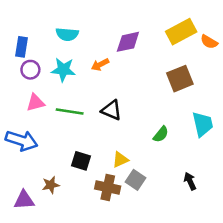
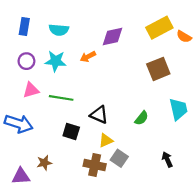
blue rectangle: (22, 47) -> (24, 26), moved
black triangle: (111, 110) -> (99, 115), moved
black square: (81, 161) -> (71, 131), moved

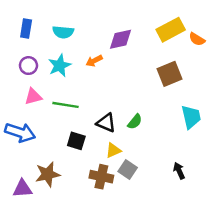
cyan star: (56, 61) -> (60, 66), turned -30
green semicircle: (142, 118) -> (135, 122), moved
brown star: (44, 163) -> (48, 174), size x1.5

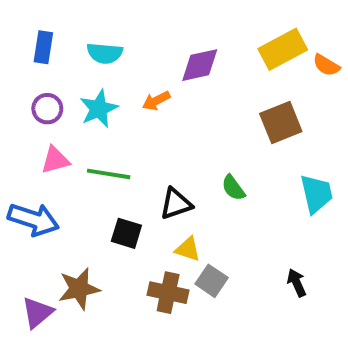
green semicircle: (135, 122) -> (233, 188), moved, turned 105
black triangle: (106, 123) -> (176, 204), turned -42
yellow triangle: (113, 150) -> (188, 249), turned 42
purple triangle: (22, 189) -> (37, 312), turned -36

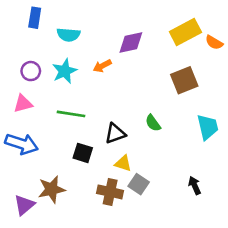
blue rectangle: (43, 47) -> (35, 18), moved
pink triangle: (55, 160) -> (23, 104), moved

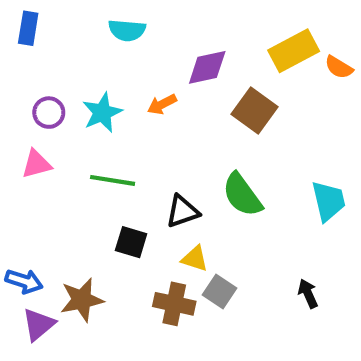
blue rectangle: (35, 18) -> (28, 28), moved
cyan semicircle: (68, 35) -> (127, 30), moved
brown square: (184, 80) -> (254, 111), moved, turned -32
green semicircle: (153, 123) -> (242, 195), size x1.6
blue arrow: (22, 144) -> (24, 281), moved, size x0.7

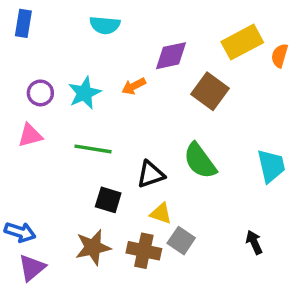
orange semicircle: (339, 67) -> (280, 56), turned 75
brown star: (82, 300) -> (93, 247), moved

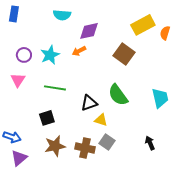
purple diamond: (171, 56) -> (89, 31), moved
pink triangle: (30, 135) -> (18, 80), turned -42
black square: (108, 200) -> (47, 118), moved, turned -35
yellow triangle: (161, 213) -> (101, 120), moved

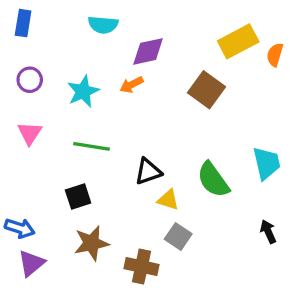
purple circle: (24, 55) -> (30, 80), moved
green semicircle: (118, 95) -> (213, 180), moved
black arrow: (150, 143) -> (268, 232), moved
brown cross: (85, 148) -> (141, 267), moved

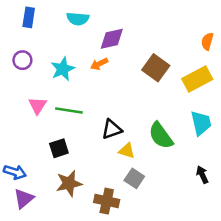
blue rectangle: (23, 23) -> (29, 17), moved
yellow rectangle: (238, 41) -> (197, 79), moved
pink triangle: (30, 133) -> (38, 105), moved

